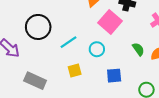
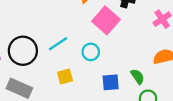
black circle: (38, 27) -> (23, 51), moved
green semicircle: (138, 49) -> (138, 76), moved

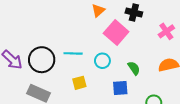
cyan line: (58, 44) -> (73, 53), turned 36
green semicircle: (138, 76) -> (134, 68), moved

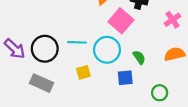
cyan circle: (102, 61) -> (107, 50), size x1.6

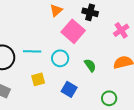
cyan circle: (107, 50) -> (60, 58), size x0.7
blue square: (125, 78) -> (69, 89), moved, turned 35

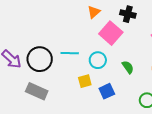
yellow square: (38, 79) -> (85, 81), moved
blue square: (69, 89) -> (107, 91), turned 35

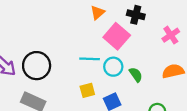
cyan line: (70, 53) -> (90, 59), moved
cyan circle: (98, 60) -> (113, 67), moved

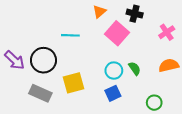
cyan line: (90, 59) -> (70, 35), moved
cyan circle: (113, 67) -> (114, 71), moved
yellow square: (87, 90) -> (73, 83), moved, size x1.5

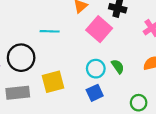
gray rectangle: (40, 93) -> (18, 93), turned -30

